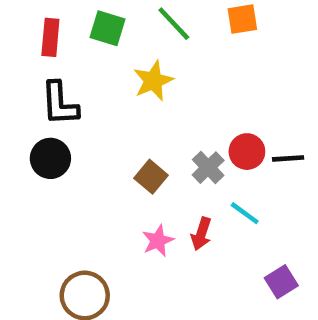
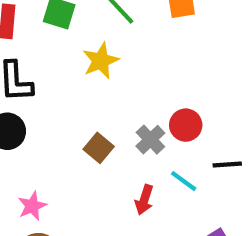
black line: (288, 158) -> (227, 164), moved
pink star: (158, 241) -> (32, 206), moved

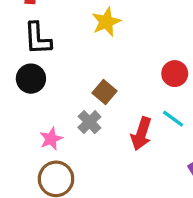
gray cross: (150, 140) -> (89, 122), moved
red arrow: (144, 200) -> (141, 134), size x1.4

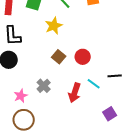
red circle: (175, 74) -> (83, 57), moved
brown square: (105, 92) -> (59, 57), moved

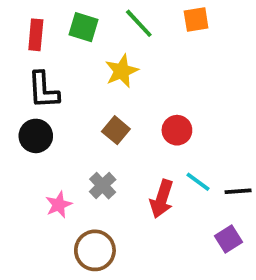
brown square: (59, 57) -> (116, 130), moved
black line: (115, 76) -> (238, 191), moved
brown circle: (24, 120) -> (95, 250), moved

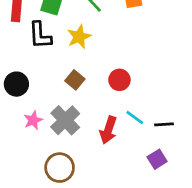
black L-shape: (43, 90) -> (40, 35), moved
gray cross: (103, 186) -> (65, 120), size x1.5
pink star: (59, 205) -> (33, 120), moved

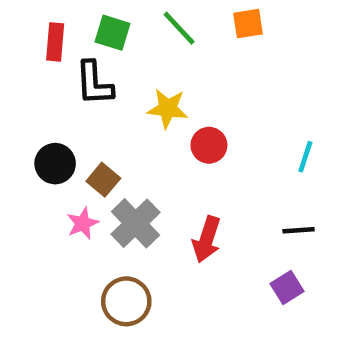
yellow star: (79, 37) -> (168, 109), moved, turned 30
brown square: (75, 80) -> (103, 180), moved
red circle: (119, 80) -> (209, 145), moved
cyan line: (135, 117) -> (305, 157), moved, turned 72

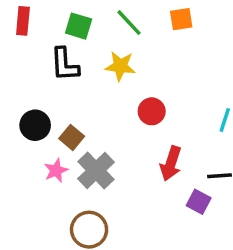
red rectangle: (55, 42) -> (23, 21), moved
yellow star: (168, 109) -> (120, 66), moved
red arrow: (207, 239) -> (171, 164), moved
purple square: (287, 288) -> (199, 202), moved, turned -30

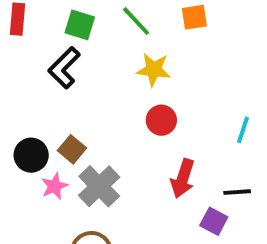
black L-shape: (65, 64) -> (64, 68), turned 48
yellow star: (120, 66) -> (154, 70), moved
black circle: (35, 125) -> (31, 155), moved

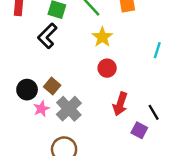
yellow star: (154, 70) -> (102, 37), turned 30
cyan line: (243, 130) -> (157, 50), moved
black line: (237, 192) -> (154, 112), turned 63

